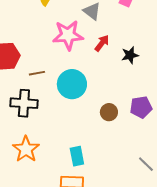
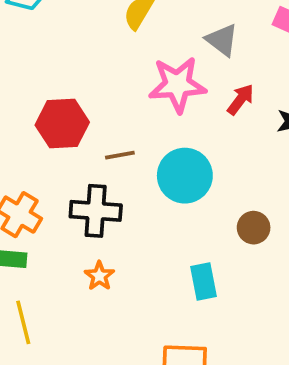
orange star: (26, 149) -> (99, 276), moved, size x0.6
cyan rectangle: (77, 156) -> (203, 281), moved

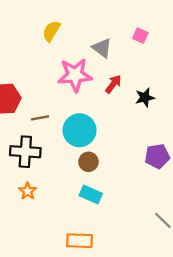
brown circle: (254, 228) -> (88, 162), moved
cyan rectangle: (203, 281) -> (91, 195), turned -55

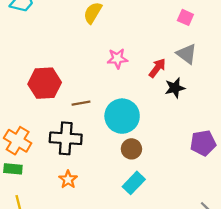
gray triangle: (102, 48) -> (187, 54), moved
pink star: (75, 75) -> (117, 59), size x0.6
black star: (145, 98) -> (175, 88), moved
cyan rectangle: (91, 195) -> (134, 183), turned -70

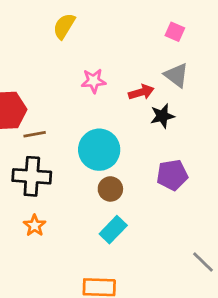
red arrow: (157, 68) -> (141, 92), turned 36
brown line: (81, 103) -> (35, 134), moved
purple pentagon: (203, 143) -> (172, 175), moved

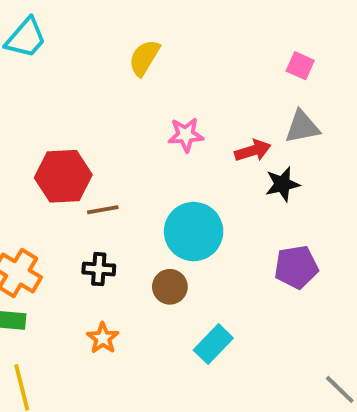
gray triangle: (176, 75) -> (302, 127), turned -48
black cross: (32, 176) -> (99, 269), size x0.6
brown circle: (110, 189) -> (170, 287), moved

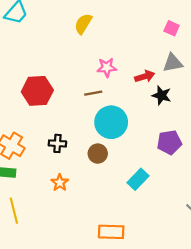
black star: (282, 184) -> (161, 95), turned 30
brown line: (103, 210) -> (93, 93), moved
cyan rectangle: (213, 344) -> (138, 179), moved

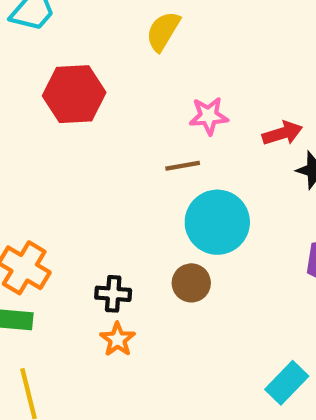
red hexagon: (37, 91) -> (74, 94), moved
black cross: (57, 143) -> (113, 294), moved
cyan rectangle: (138, 179) -> (287, 383), moved

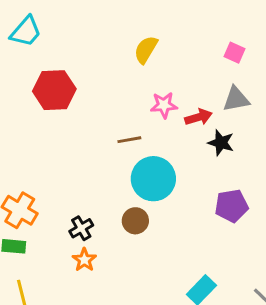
yellow semicircle: (163, 31) -> (146, 50), moved
pink star: (209, 116) -> (164, 105), moved
black cross: (113, 294) -> (81, 228), turned -35

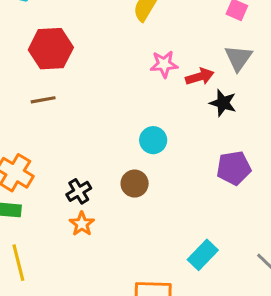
gray triangle: (236, 99) -> (238, 58), turned -44
brown line: (129, 140) -> (43, 100), moved
cyan circle: (153, 179) -> (153, 140), size x0.6

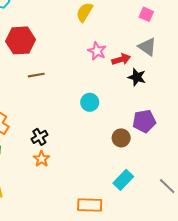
gray triangle: (238, 58) -> (147, 47), turned -30
pink star: (164, 64) -> (97, 51), turned 30
brown line: (43, 100) -> (36, 75), moved
brown circle: (135, 184) -> (121, 138), moved

